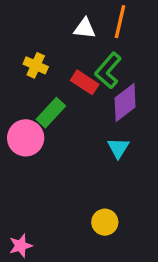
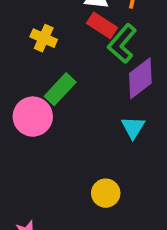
red rectangle: (85, 82) -> (102, 25), moved
yellow circle: (105, 222) -> (106, 193), moved

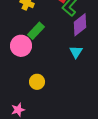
yellow circle: (106, 193) -> (37, 82), moved

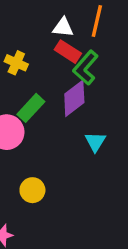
purple diamond: (80, 25) -> (74, 98), moved

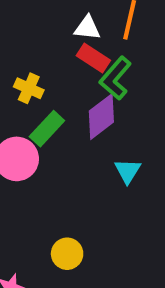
yellow cross: (16, 63) -> (29, 88), moved
yellow circle: (32, 190) -> (67, 254), moved

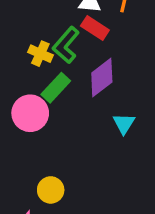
green L-shape: (115, 78) -> (66, 45), moved
yellow circle: (67, 254) -> (51, 190), moved

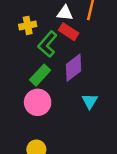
yellow cross: (40, 54) -> (28, 25), moved, turned -35
pink circle: (30, 113) -> (38, 102), moved

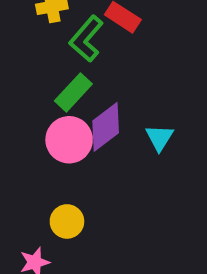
purple diamond: (74, 68) -> (106, 127), moved

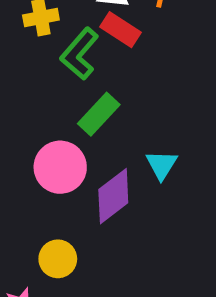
green rectangle: (73, 92) -> (99, 114), moved
purple diamond: (106, 127) -> (113, 196), moved

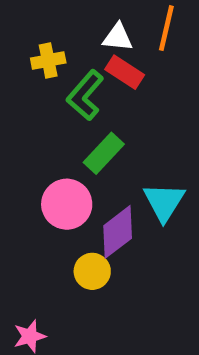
cyan triangle: (162, 165) -> (164, 202), size x1.4
yellow circle: (58, 259) -> (92, 271), moved

